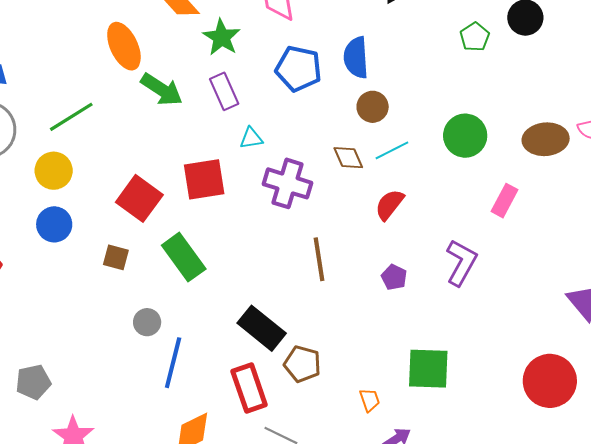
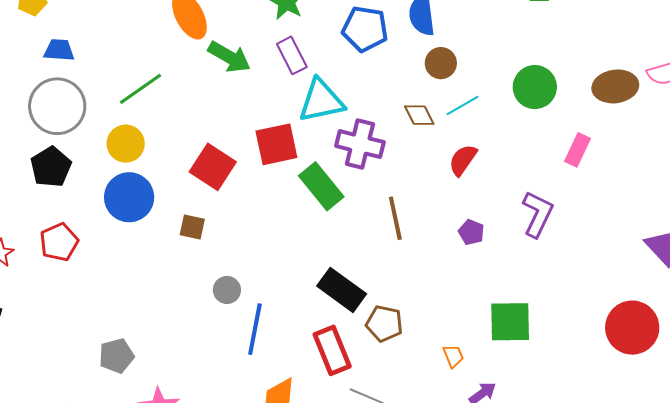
cyan triangle: (251, 138) -> (321, 101), size x2.0
blue circle: (54, 224) -> (129, 197), size x1.4
green rectangle: (184, 257) -> (321, 186), moved

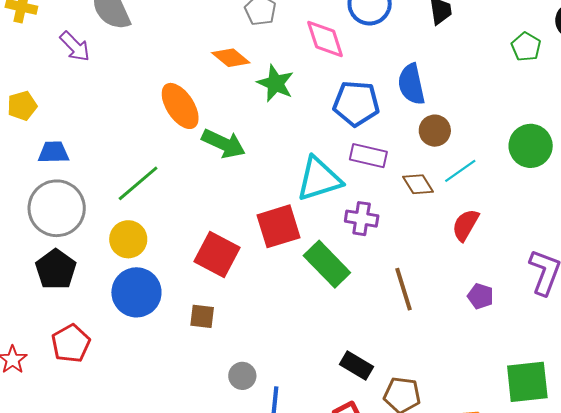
purple rectangle: (292, 55) -> (368, 156), moved, turned -45
purple cross: (360, 144) -> (362, 219), size x0.7
black rectangle: (342, 290) -> (356, 365), size x0.7

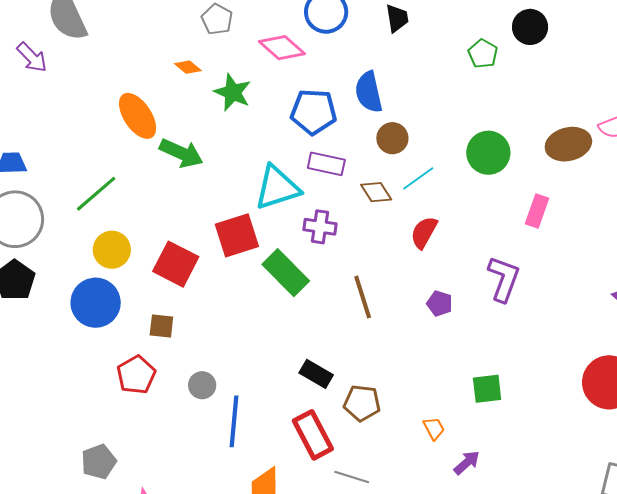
pink diamond: (325, 39) -> (282, 48), turned -30
orange diamond: (231, 58) -> (188, 67), size x0.7
yellow circle: (128, 239) -> (112, 250), moved
red pentagon: (71, 343) -> (136, 375), moved
green square: (527, 382) -> (487, 389), size x0.7

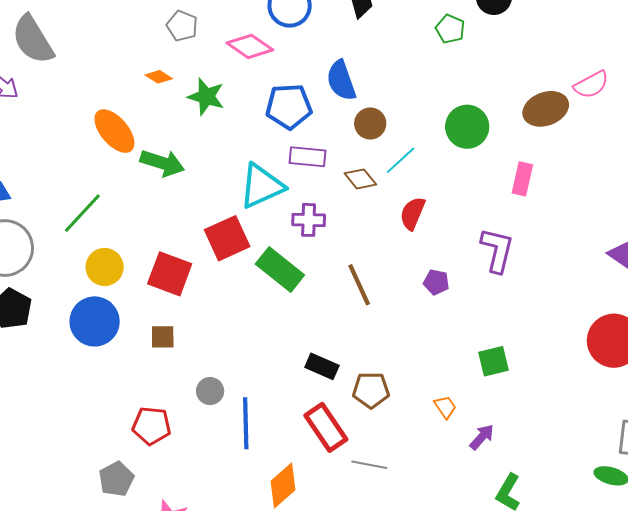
red pentagon: (136, 375) -> (152, 426), moved, turned -30

